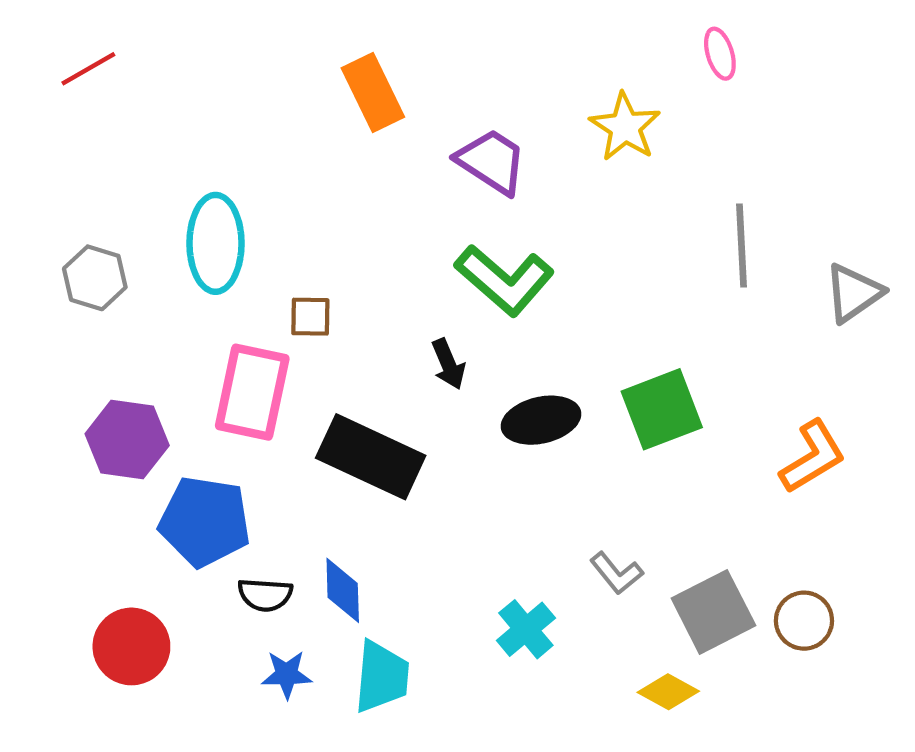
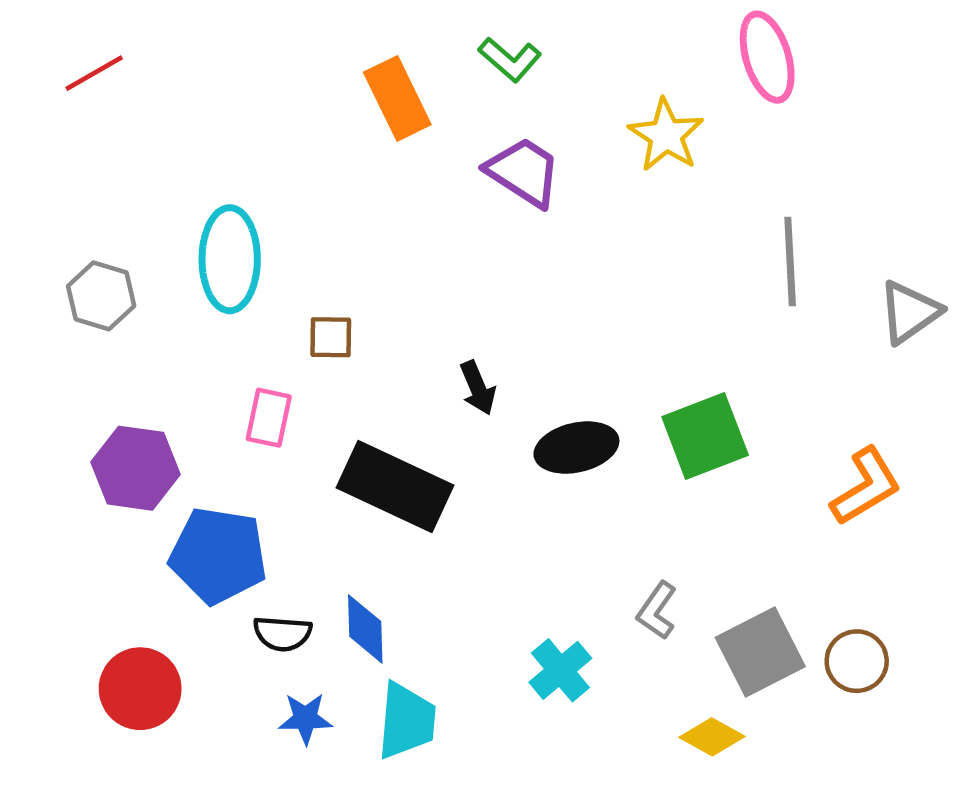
pink ellipse: (720, 54) -> (767, 57), size x1.6
green L-shape: (504, 280) -> (510, 59), moved, size x0.6
pink rectangle: (252, 392) -> (269, 418), size x0.6
gray L-shape: (616, 573) -> (657, 611), turned 74

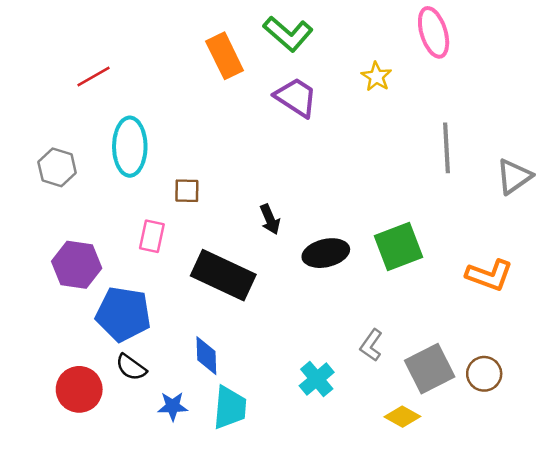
green L-shape: (510, 59) -> (288, 34), size x1.4
red line: (94, 73) -> (93, 77), moved
yellow star: (666, 135) -> (376, 77), size x0.7
orange L-shape: (866, 487) -> (489, 275), turned 51
black semicircle: (282, 634) -> (131, 367), moved, turned 32

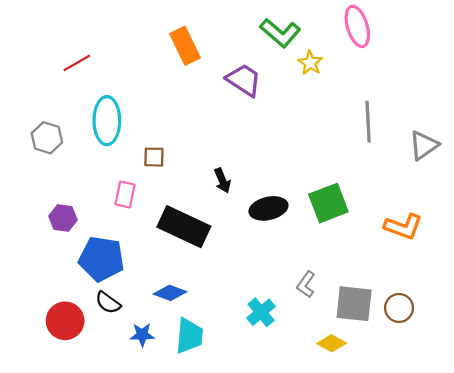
green L-shape: (288, 34) -> (280, 33), moved
purple hexagon: (77, 265) -> (63, 218), size x0.7
blue diamond: (206, 356) -> (170, 293), turned -68
gray square: (430, 369) -> (354, 304), turned 33

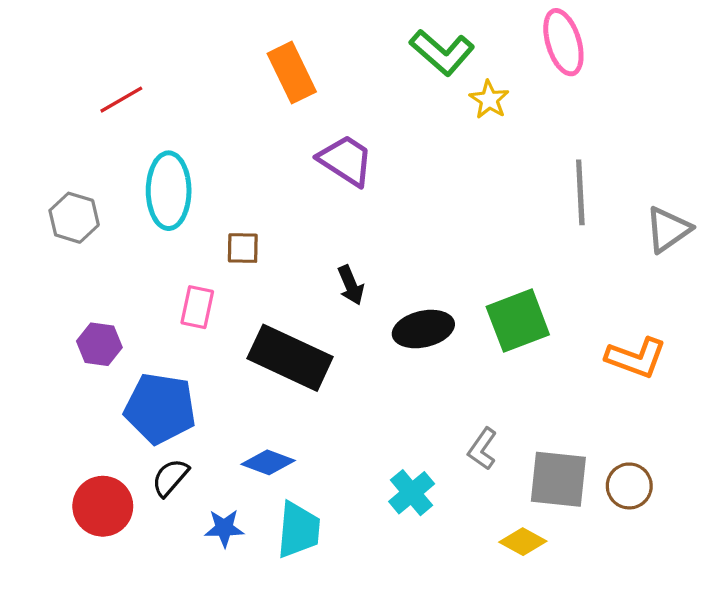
purple trapezoid: (244, 80) -> (346, 160), moved
black semicircle: (108, 303) -> (170, 478), turned 95

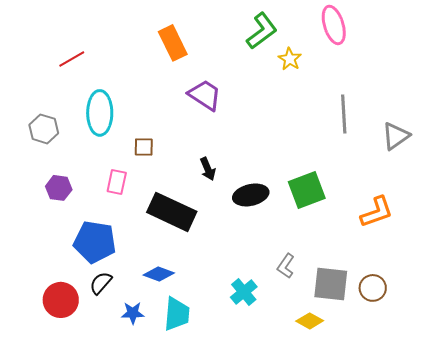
green L-shape: (442, 52) -> (262, 31), turned -78
purple hexagon: (99, 344) -> (59, 188), moved
orange L-shape: (636, 358) -> (377, 212), turned -39

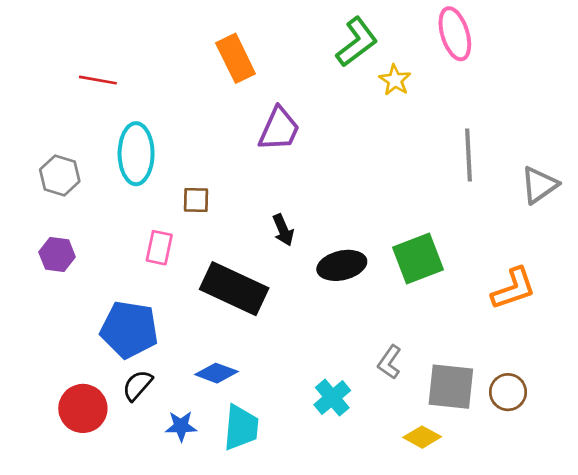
red line: (72, 59) -> (98, 80), turned 40
purple trapezoid: (205, 95) -> (279, 129), turned 81
purple hexagon: (59, 188) -> (57, 254), moved

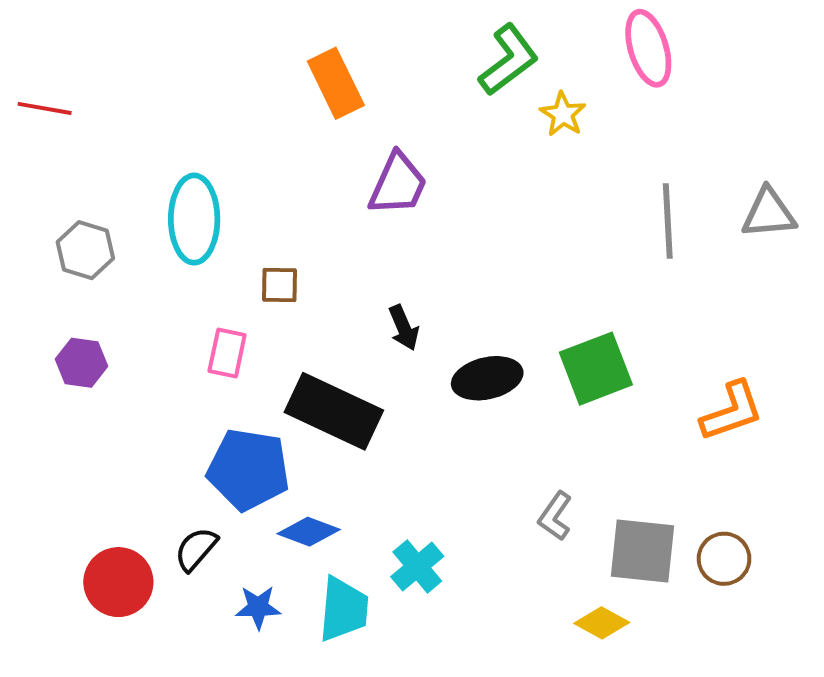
red line: (98, 80) -> (45, 108), moved
gray triangle: (539, 185) -> (769, 213), moved, turned 30
blue pentagon: (129, 329) -> (248, 469), moved
cyan cross: (332, 398) -> (417, 567), moved

